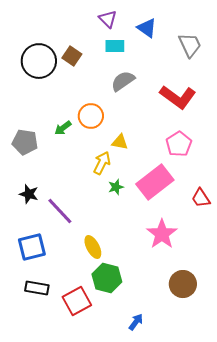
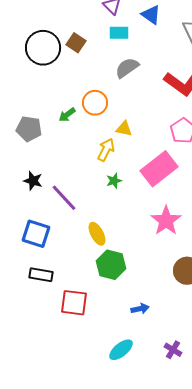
green star: (116, 187) -> (114, 181), moved
blue square: (32, 247) -> (36, 234), turned 32
red square: (77, 301) -> (74, 303), moved, turned 36
blue arrow: (136, 322) -> (140, 309), turned 42

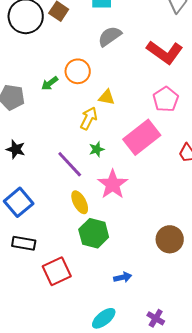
purple line: (64, 198) -> (70, 164), moved
pink star: (166, 221) -> (113, 184), moved
blue square: (36, 234) -> (19, 202), turned 32
red square: (74, 303) -> (57, 271), turned -32

